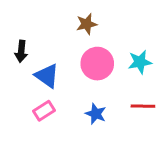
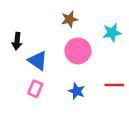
cyan star: (140, 62) -> (112, 33), moved
pink rectangle: (44, 111) -> (35, 89), turned -35

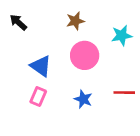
black arrow: (17, 41) -> (18, 22), moved, turned 126

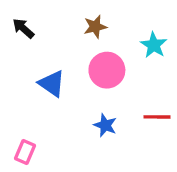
cyan star: (122, 36) -> (154, 45), turned -30
pink rectangle: (38, 96) -> (25, 152), moved

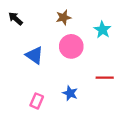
blue star: (105, 125) -> (70, 93), moved
pink rectangle: (25, 152) -> (37, 101), moved

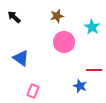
blue triangle: (35, 55) -> (21, 58), moved
blue star: (70, 93) -> (80, 86), moved

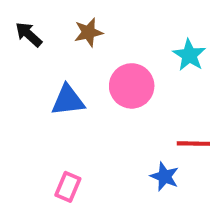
brown star: (57, 16) -> (88, 32), moved
blue triangle: (21, 58) -> (68, 100), moved, turned -42

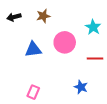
black arrow: (29, 34) -> (14, 17), turned -56
red line: (193, 144) -> (95, 59), moved

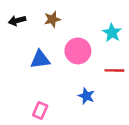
blue star: (81, 87) -> (86, 96), moved

